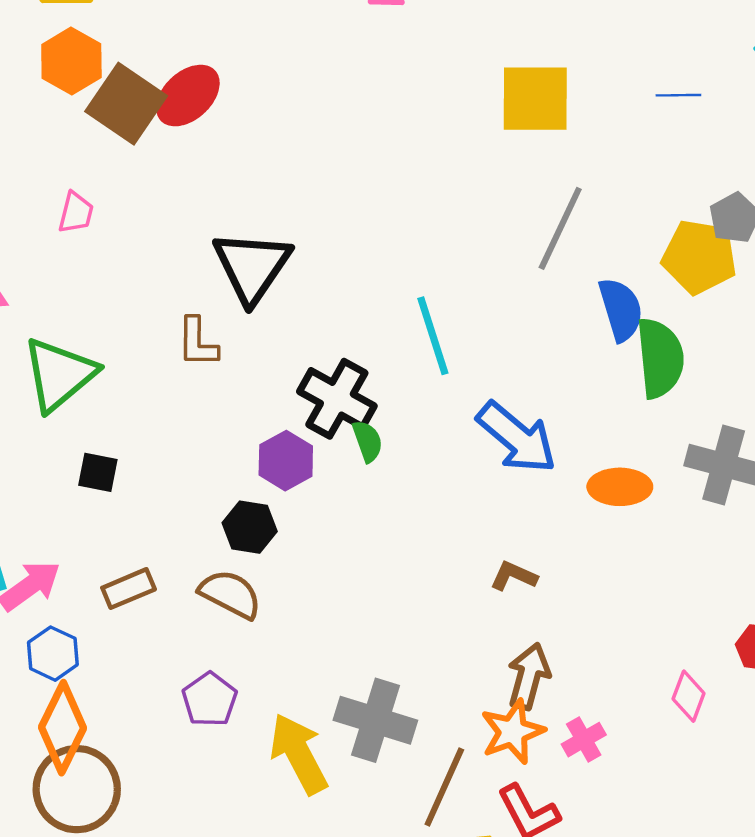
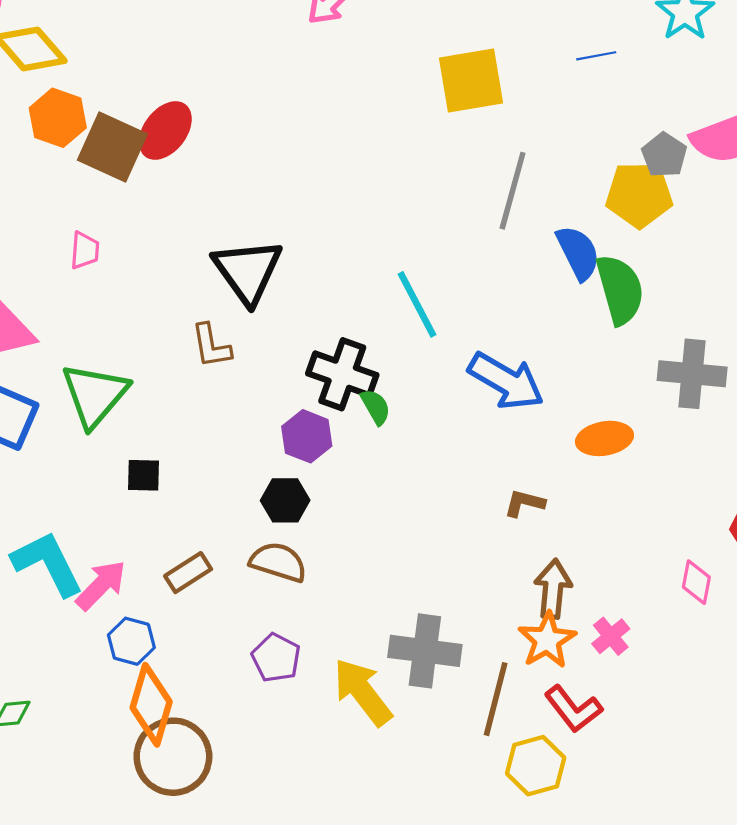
orange ellipse: (620, 487) -> (604, 438), moved

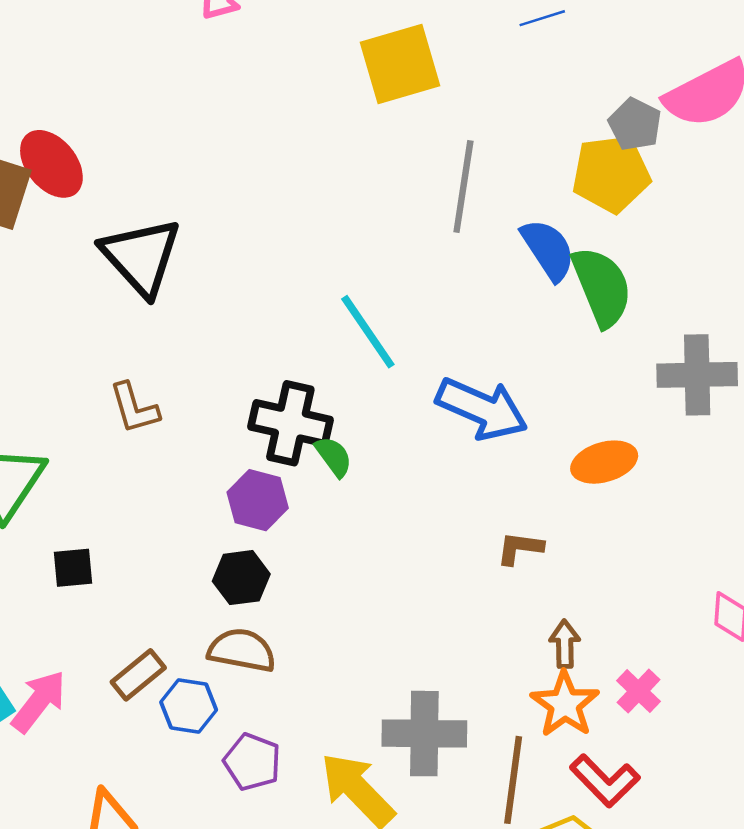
red ellipse: (165, 130) -> (51, 164), turned -70
black triangle: (248, 271) -> (141, 257), moved
brown arrow: (553, 589) -> (565, 644), size x0.7
blue hexagon: (131, 641) -> (189, 706), moved

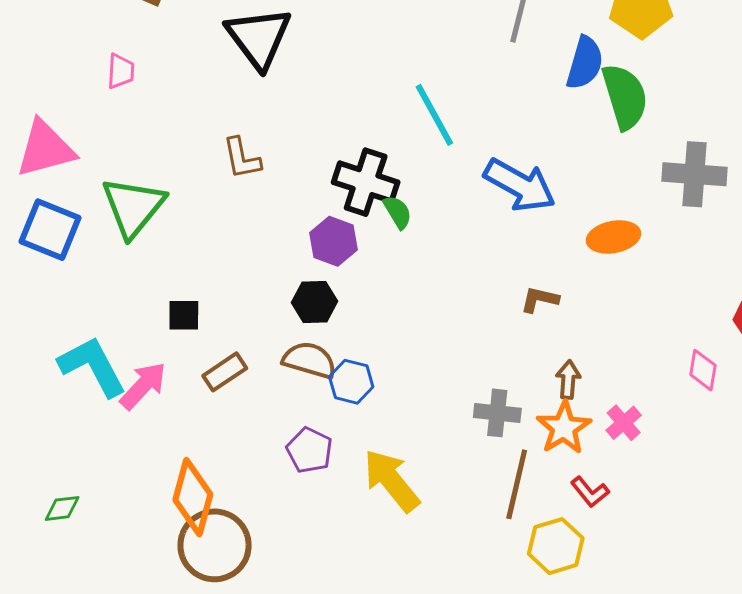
blue semicircle: (548, 250) -> (585, 63), turned 44
black square: (73, 568) -> (184, 315), moved
blue hexagon: (189, 706) -> (351, 382), moved
gray cross: (424, 734) -> (497, 413), moved, size x0.7
red L-shape: (605, 781) -> (590, 492), size x0.7

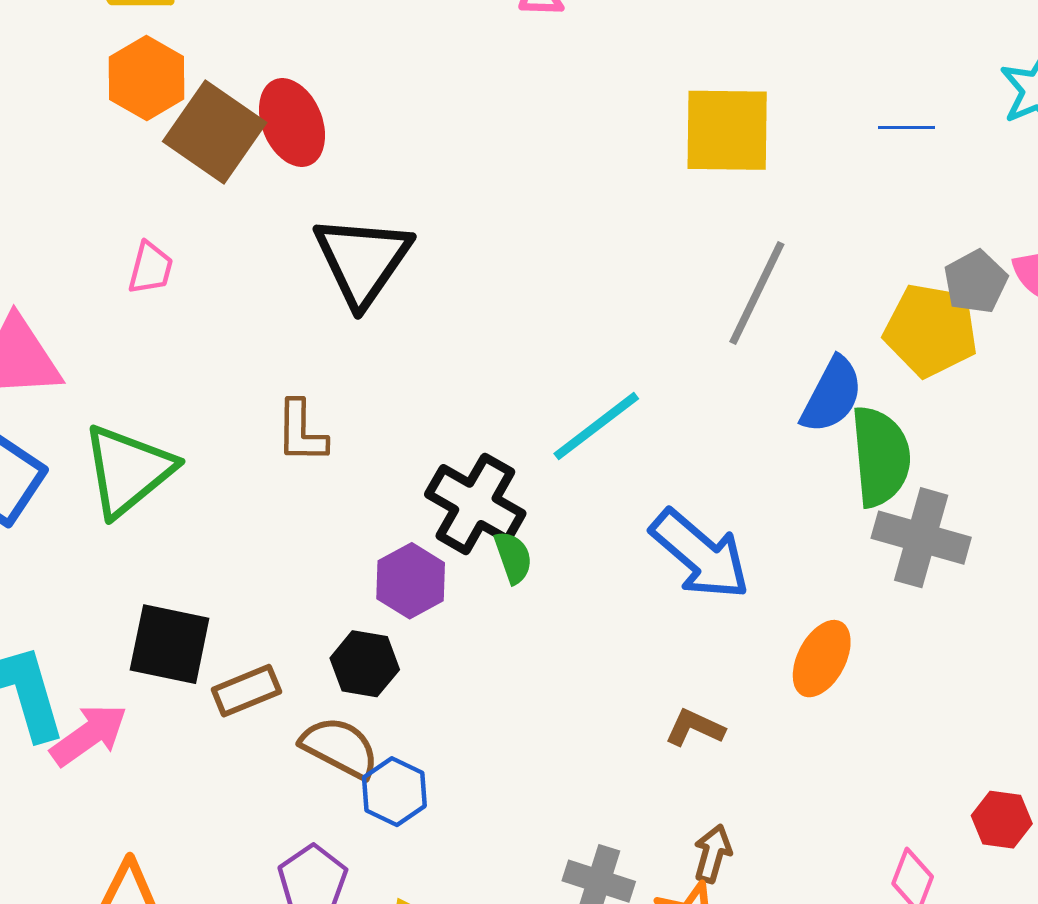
cyan line: (434, 115) -> (596, 426), turned 70
gray cross: (694, 174) -> (921, 538), moved
orange ellipse: (614, 237) -> (822, 659), turned -63
black square: (184, 315) -> (170, 644), size x1.6
brown rectangle: (225, 372) -> (246, 691), moved

